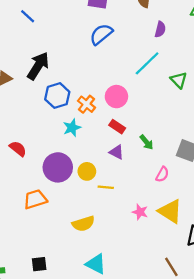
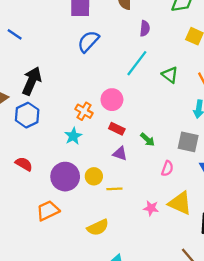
blue hexagon: (57, 96) -> (27, 115), moved

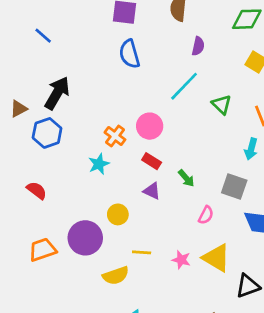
blue semicircle: (88, 41) -> (129, 54), turned -65
purple circle: (65, 177) -> (85, 238), moved
yellow line: (114, 189) -> (142, 252), moved
orange trapezoid: (48, 211) -> (43, 250), moved

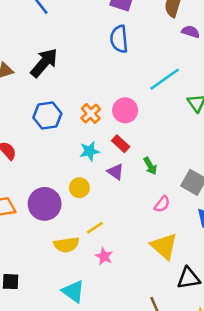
purple semicircle: (198, 46) -> (191, 32), moved, turned -96
blue hexagon: (47, 133) -> (47, 115), moved
cyan star: (99, 164) -> (90, 151), moved
yellow line: (142, 252) -> (95, 228), turned -48
pink star: (181, 260) -> (104, 256), moved

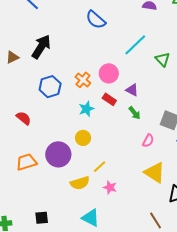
blue semicircle: (119, 39) -> (96, 20), turned -35
purple triangle: (116, 172) -> (132, 90), moved

